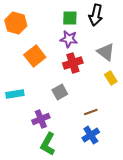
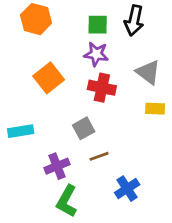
orange hexagon: (16, 23) -> (36, 19), moved
red cross: (73, 63) -> (102, 88), turned 30
yellow rectangle: (111, 78) -> (155, 109), turned -56
brown line: (91, 112) -> (99, 156), moved

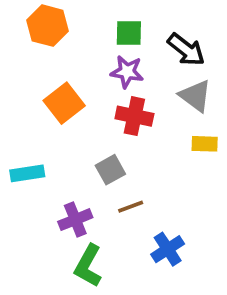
black arrow: (134, 20) -> (186, 50), moved, turned -64

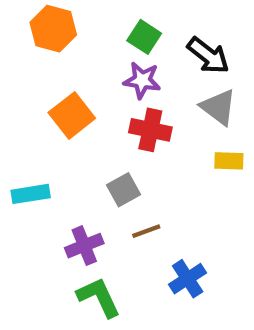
green square: (129, 33) -> (144, 37), turned 32
green L-shape: (88, 266) -> (99, 297), turned 126

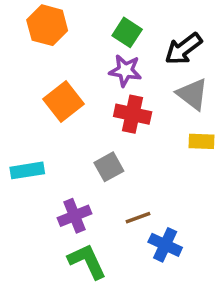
black arrow: (208, 55) -> (183, 49), turned 105
brown line: (146, 231) -> (138, 218), moved
blue cross: (188, 279) -> (165, 245), turned -32

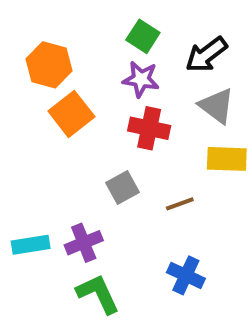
orange hexagon: (47, 25) -> (49, 65), moved
yellow rectangle: (202, 141) -> (227, 159), size x1.4
cyan rectangle: (27, 170) -> (31, 245), moved
brown line: (138, 218) -> (180, 204), moved

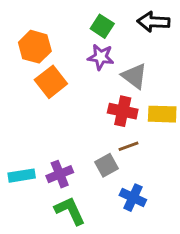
black arrow: (206, 55) -> (153, 22), moved, turned 40
gray triangle: (217, 106) -> (134, 76), moved
red cross: (149, 128) -> (123, 111), moved
gray square: (123, 188) -> (107, 165), moved

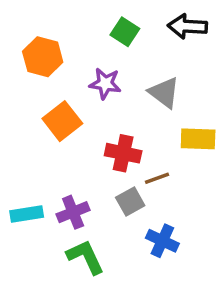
purple star: (101, 57) -> (105, 84), moved
orange square: (51, 82) -> (62, 121), moved
red cross: (123, 111) -> (123, 153), moved

